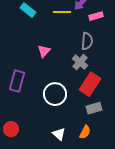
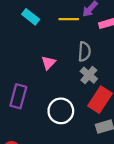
gray semicircle: (87, 41) -> (84, 52), moved

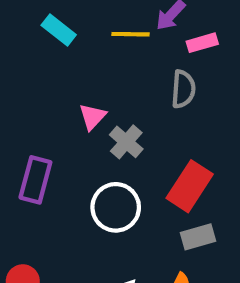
gray semicircle: (84, 52) -> (183, 89), moved
gray cross: (89, 75) -> (126, 142), moved

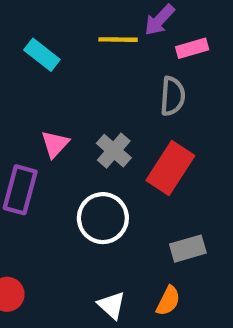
cyan rectangle: (59, 30) -> (42, 55), moved
pink triangle: (92, 117) -> (55, 144), moved
red rectangle: (190, 186) -> (170, 168), moved

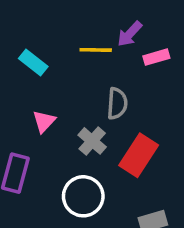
gray semicircle: (173, 96) -> (117, 104), moved
pink triangle: (55, 144) -> (44, 121), moved

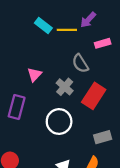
pink rectangle: (156, 57) -> (103, 43), moved
cyan rectangle: (33, 62) -> (43, 25), moved
gray semicircle: (117, 104) -> (80, 63), turned 144

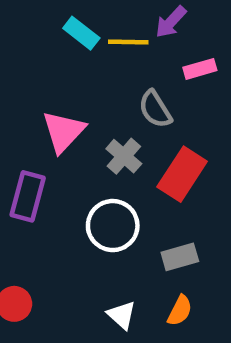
pink triangle: (34, 75) -> (63, 132), size x1.5
gray rectangle: (103, 137) -> (180, 257), moved

